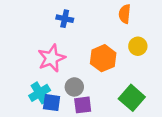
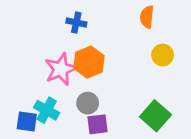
orange hexagon: (103, 58) -> (89, 62), moved
cyan cross: (40, 93) -> (47, 110), turned -30
blue square: (52, 103) -> (27, 121), moved

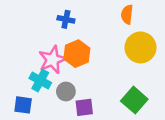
yellow circle: (163, 55) -> (140, 47), size x1.6
gray circle: (88, 103) -> (66, 91), moved
cyan cross: (47, 110) -> (40, 80), moved

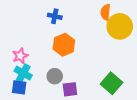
yellow circle: (140, 47) -> (120, 26), moved
pink star: (52, 60) -> (20, 56), moved, size x0.7
cyan cross: (40, 80) -> (23, 73), moved

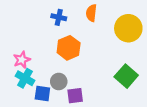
orange semicircle: (105, 12) -> (91, 13), moved
green square: (112, 83) -> (126, 76), moved
blue square: (19, 87) -> (42, 93), moved

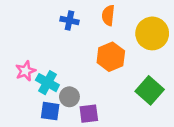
orange hexagon: (69, 48) -> (111, 57), moved
cyan cross: (25, 78) -> (47, 83), moved

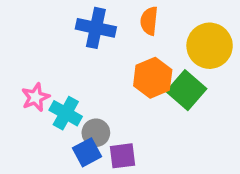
blue cross: (69, 21) -> (96, 28), size x1.5
green square: (150, 90) -> (186, 90), moved
blue square: (50, 111) -> (87, 152), moved, turned -36

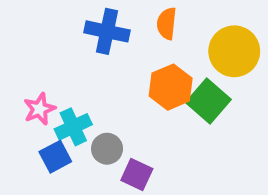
cyan cross: (66, 113) -> (73, 127), turned 36
blue square: (87, 152) -> (55, 157), moved
purple square: (123, 156) -> (137, 175), turned 32

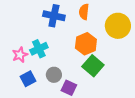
green square: (208, 101) -> (93, 66), moved
cyan cross: (73, 127) -> (39, 49), moved

